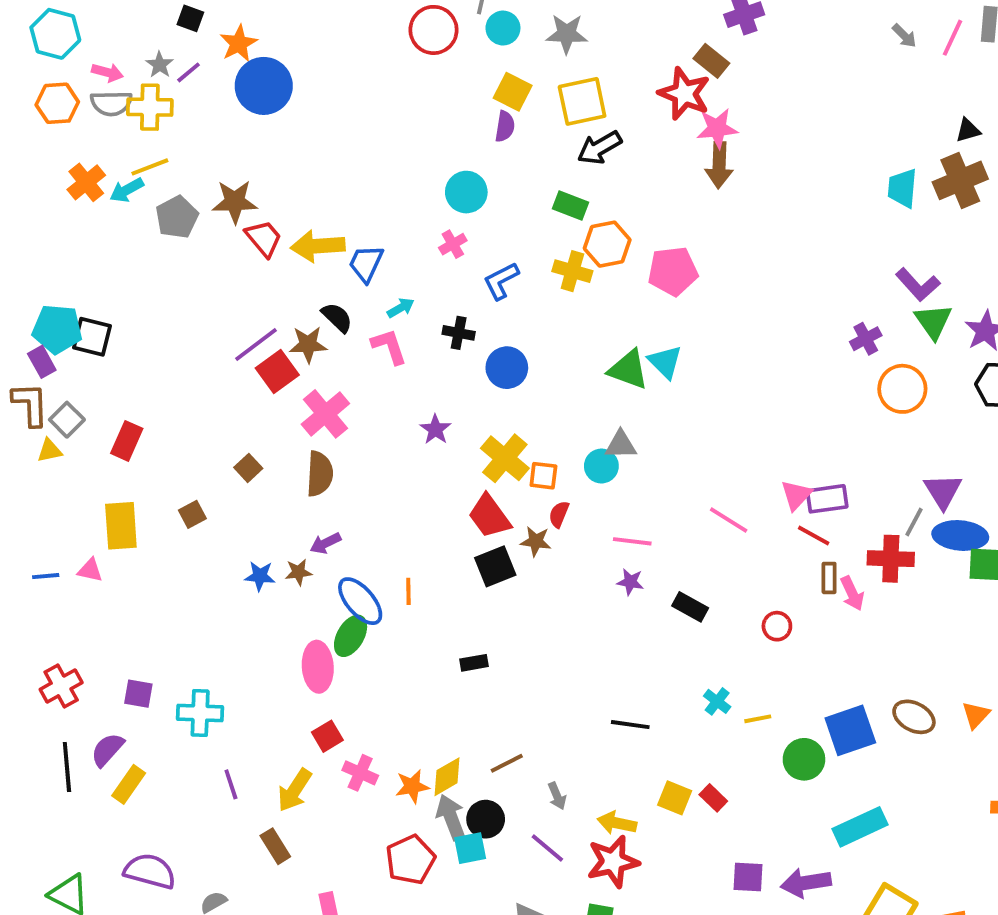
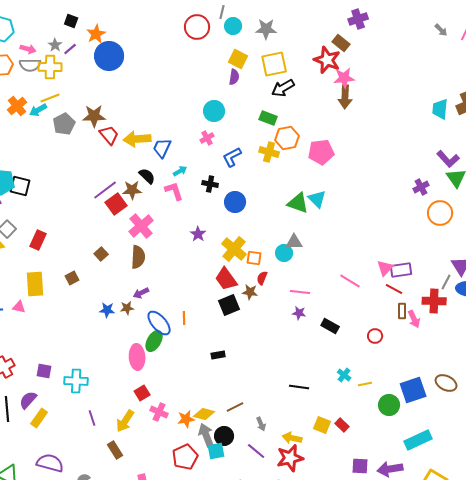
yellow diamond: (447, 777) -> (204, 414), turned 45

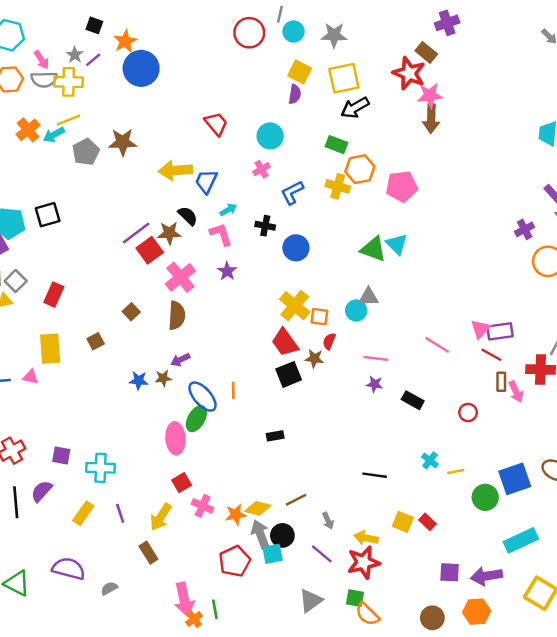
pink arrow: (28, 49) -> (42, 60), turned 42
red trapezoid: (109, 135) -> (216, 124), moved
black square: (20, 186) -> (48, 215), moved, turned -30
purple star: (198, 234) -> (227, 271), moved
yellow rectangle: (39, 418) -> (83, 513), moved

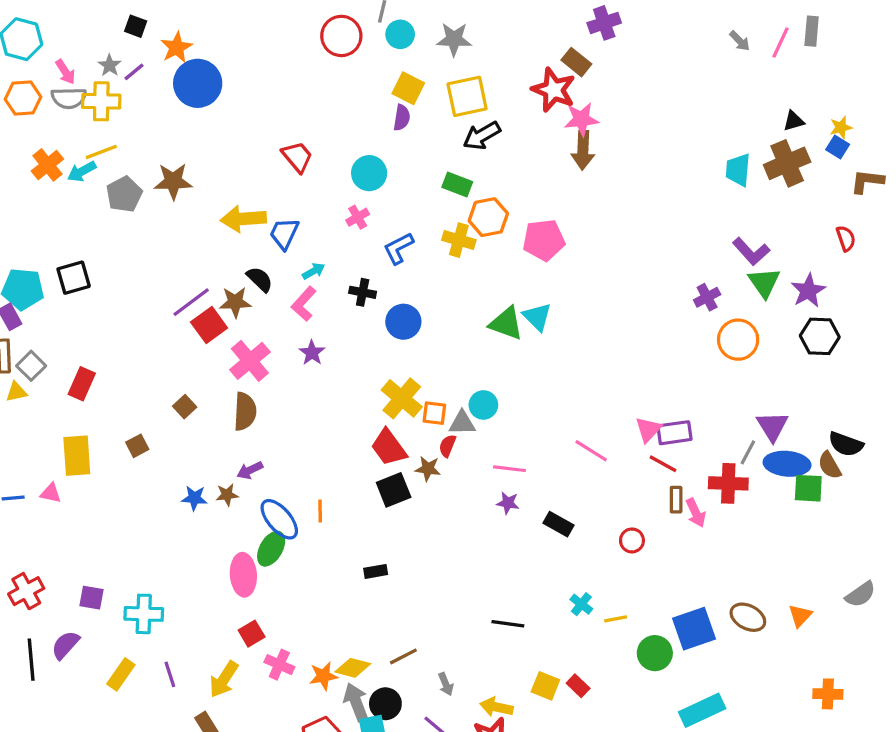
pink L-shape: (221, 234) -> (304, 304), turned -120
gray triangle: (368, 297) -> (462, 423), moved

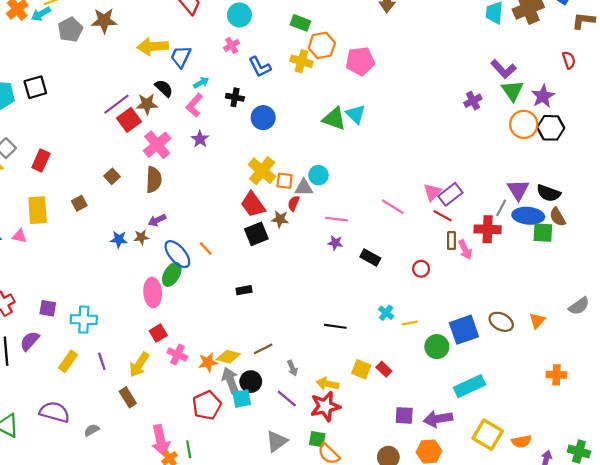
blue L-shape: (398, 248) -> (260, 67), turned -90
orange circle: (738, 340) -> (524, 124), moved
purple rectangle: (674, 433) -> (450, 194), turned -30
black semicircle: (846, 444) -> (549, 193), moved
orange line: (320, 511) -> (206, 248), turned -42

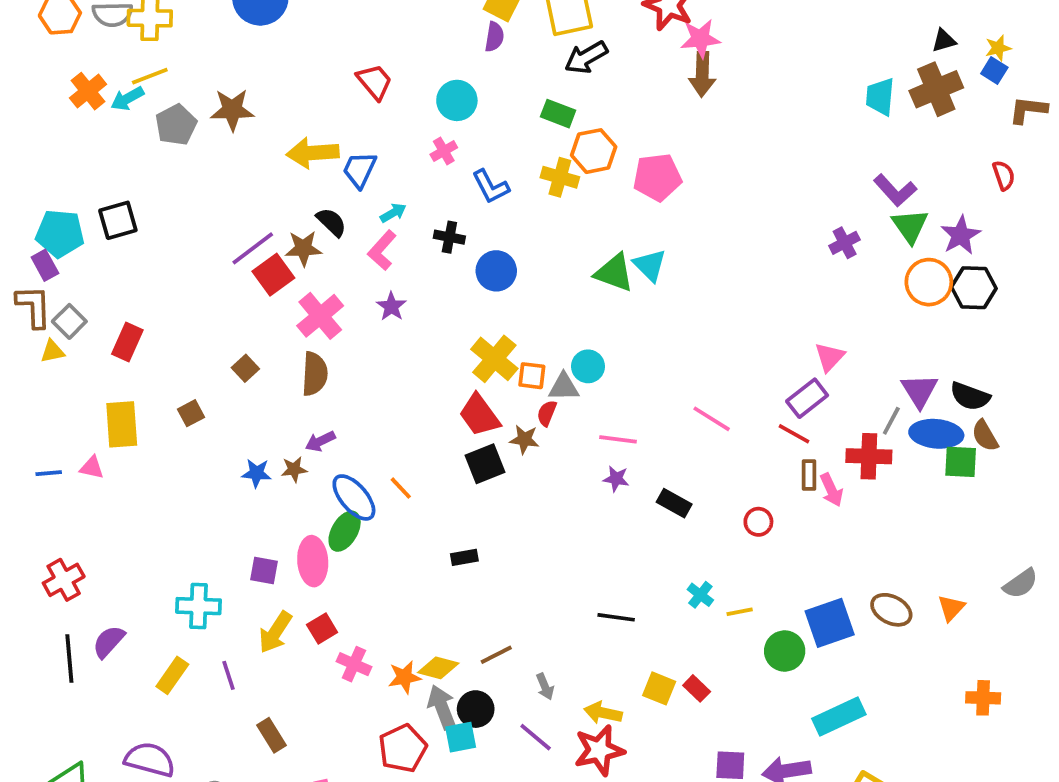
pink triangle: (432, 192) -> (830, 357), moved
purple square: (48, 308) -> (264, 570), moved
yellow arrow: (139, 365) -> (275, 632), moved

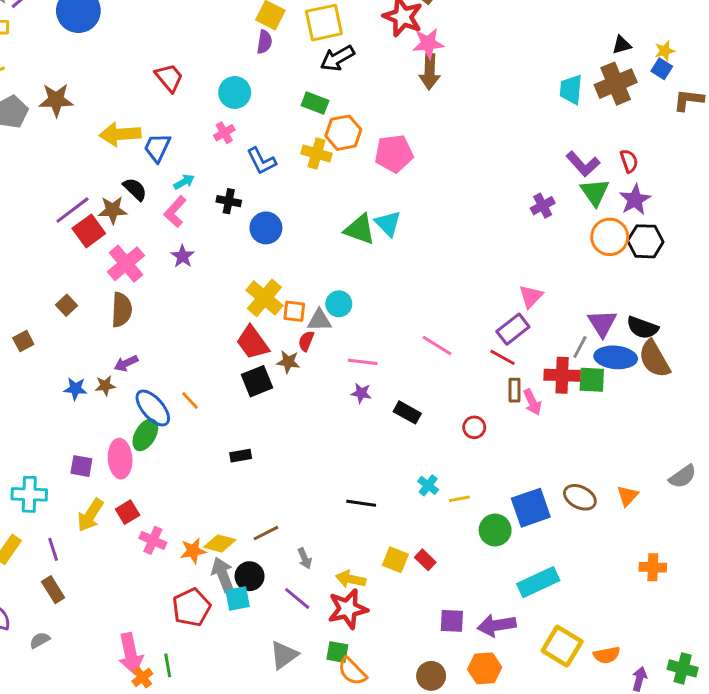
red semicircle: (1004, 175) -> (629, 161), moved
brown semicircle: (985, 436) -> (654, 359), size x1.5
green square: (961, 462) -> (592, 380), moved
brown rectangle: (272, 735) -> (53, 590), moved

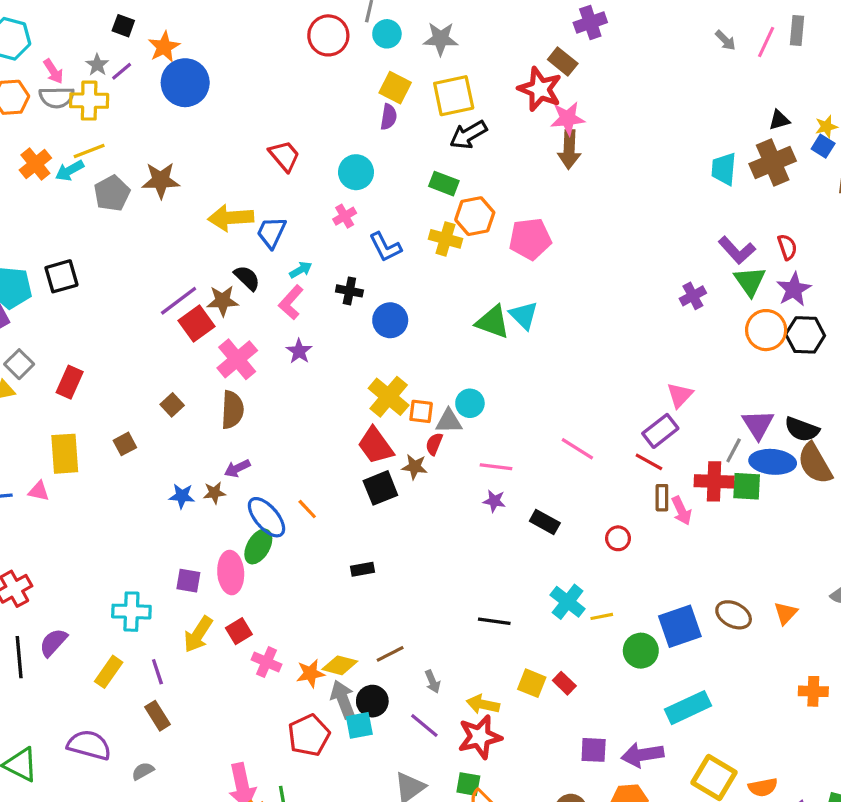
cyan cross: (428, 485) -> (568, 602), size x1.5

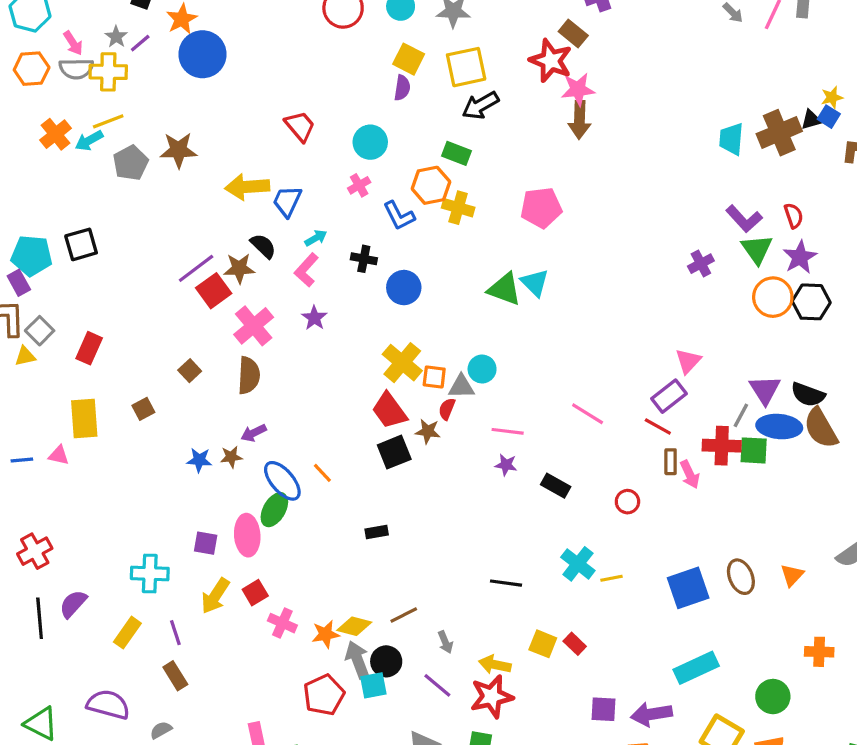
black triangle: (779, 120) -> (811, 120), moved
orange hexagon: (475, 216) -> (431, 185), moved
brown ellipse: (734, 615) -> (741, 577), turned 40
green circle: (641, 651) -> (773, 697), moved

